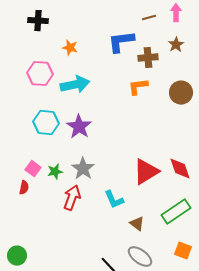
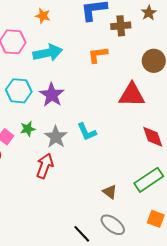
orange L-shape: (138, 87) -> (98, 55), moved
green star: (55, 172) -> (28, 129), moved
red triangle: (146, 172) -> (132, 95), moved, turned 32
cyan L-shape: (114, 200) -> (87, 132), moved

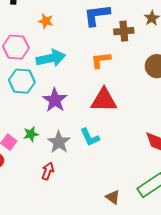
cyan hexagon: (19, 91) -> (22, 81), moved
red triangle: (132, 95) -> (104, 100), moved
red arrow: (45, 166) -> (48, 171), size x0.7

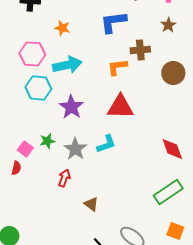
brown cross: (124, 31) -> (140, 50), moved
cyan L-shape: (90, 137) -> (106, 144), turned -85
brown triangle: (113, 197) -> (91, 204), moved

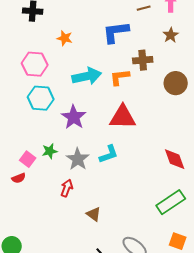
cyan arrow: (67, 65) -> (87, 76), moved
red semicircle: (16, 168) -> (19, 178), turned 56

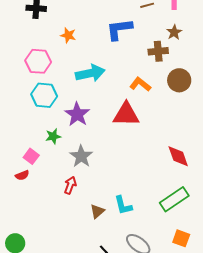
brown cross: (143, 60) -> (158, 51), moved
orange L-shape: (120, 77) -> (140, 84), moved, turned 45
green star: (50, 151) -> (53, 136), moved
cyan L-shape: (109, 154) -> (123, 205), moved, turned 95
brown triangle: (94, 214) -> (97, 211), turned 42

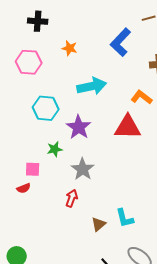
blue L-shape: (119, 29) -> (121, 42), turned -40
pink hexagon: (38, 61) -> (29, 62), moved
pink square: (31, 156) -> (33, 169), turned -35

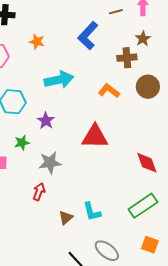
purple star: (79, 127) -> (46, 121), size x0.7
red triangle: (128, 127) -> (95, 137), moved
gray star: (83, 169) -> (50, 163), turned 30

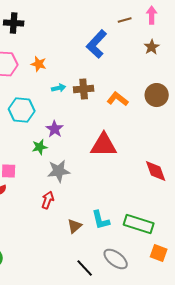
orange star: (37, 42) -> (39, 64), moved
brown cross: (127, 58) -> (84, 89), moved
cyan arrow: (59, 80) -> (59, 88), moved, size x0.5
green star: (22, 143) -> (40, 147), moved
green rectangle: (143, 206) -> (139, 224), moved, turned 52

